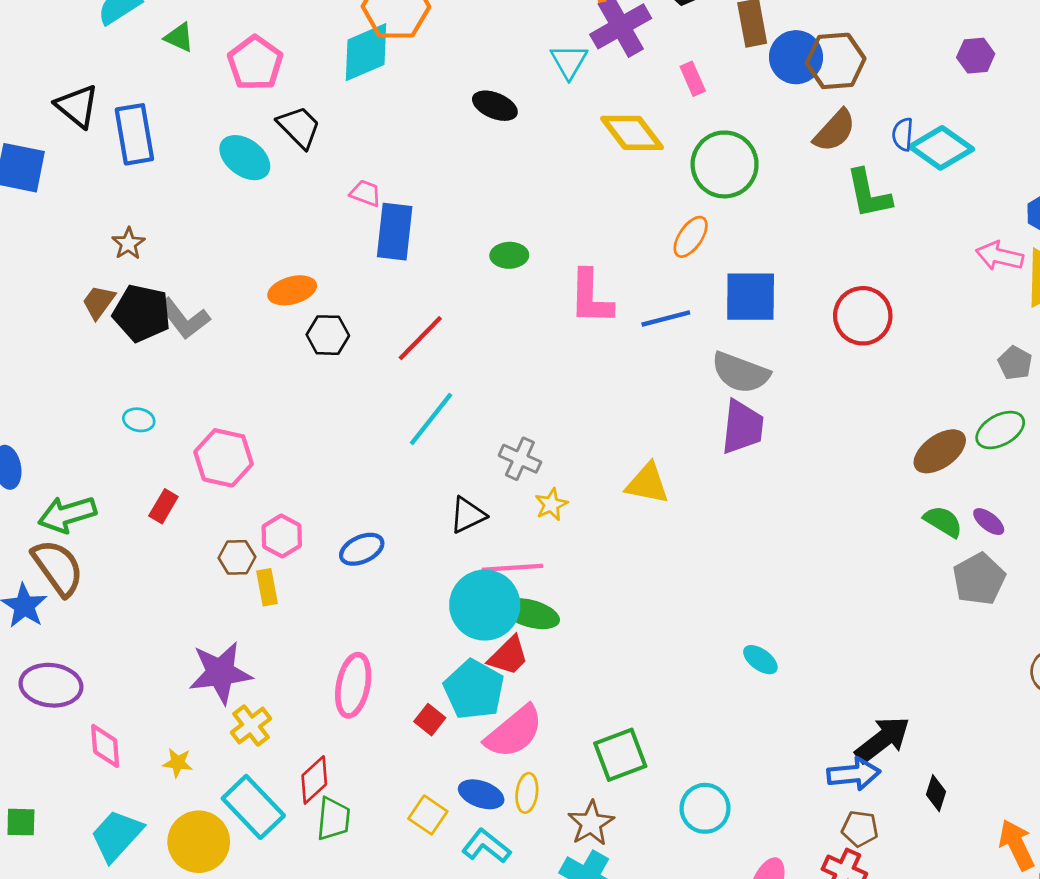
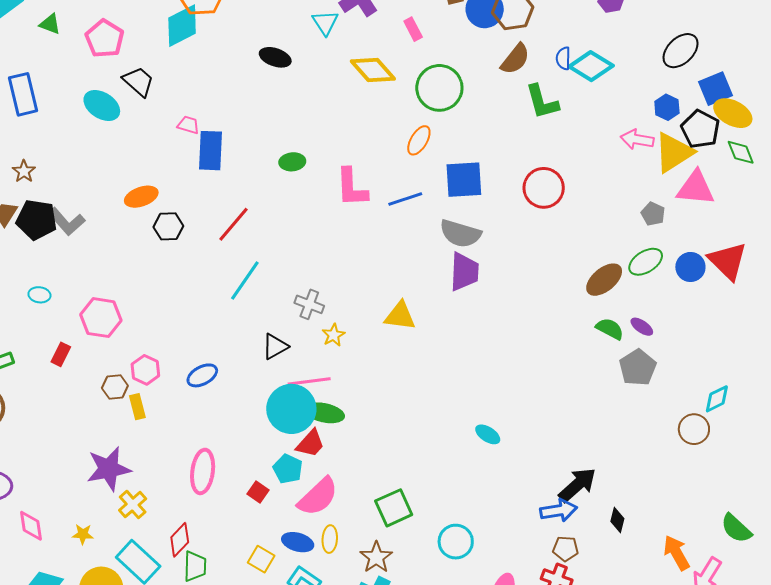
cyan pentagon: (474, 690) -> (288, 469), size x0.7

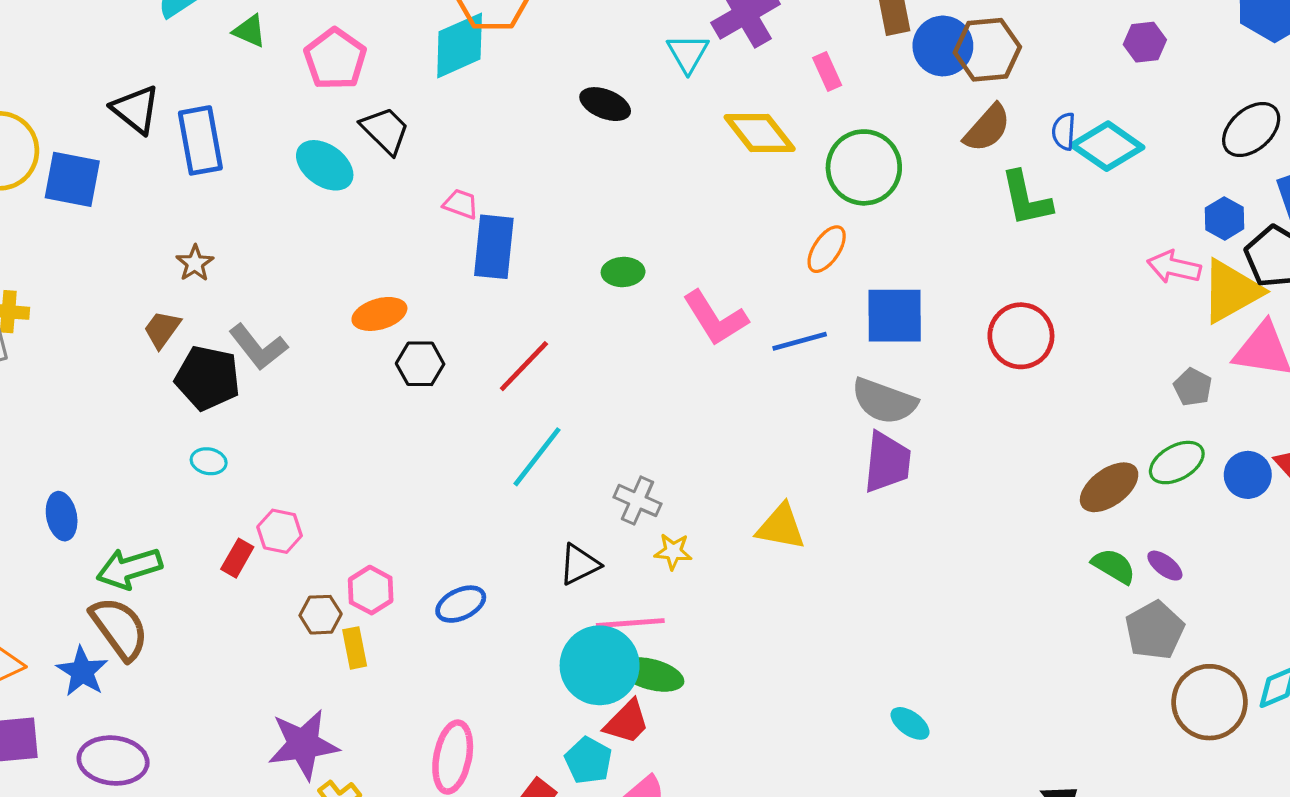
pink L-shape: (352, 188) -> (715, 318), turned -33
black pentagon: (37, 220) -> (208, 378), moved
pink hexagon: (101, 318) -> (280, 531), moved, size x0.7
yellow star: (333, 335) -> (673, 551), turned 30
brown circle: (694, 429) -> (1209, 702), moved, size x1.5

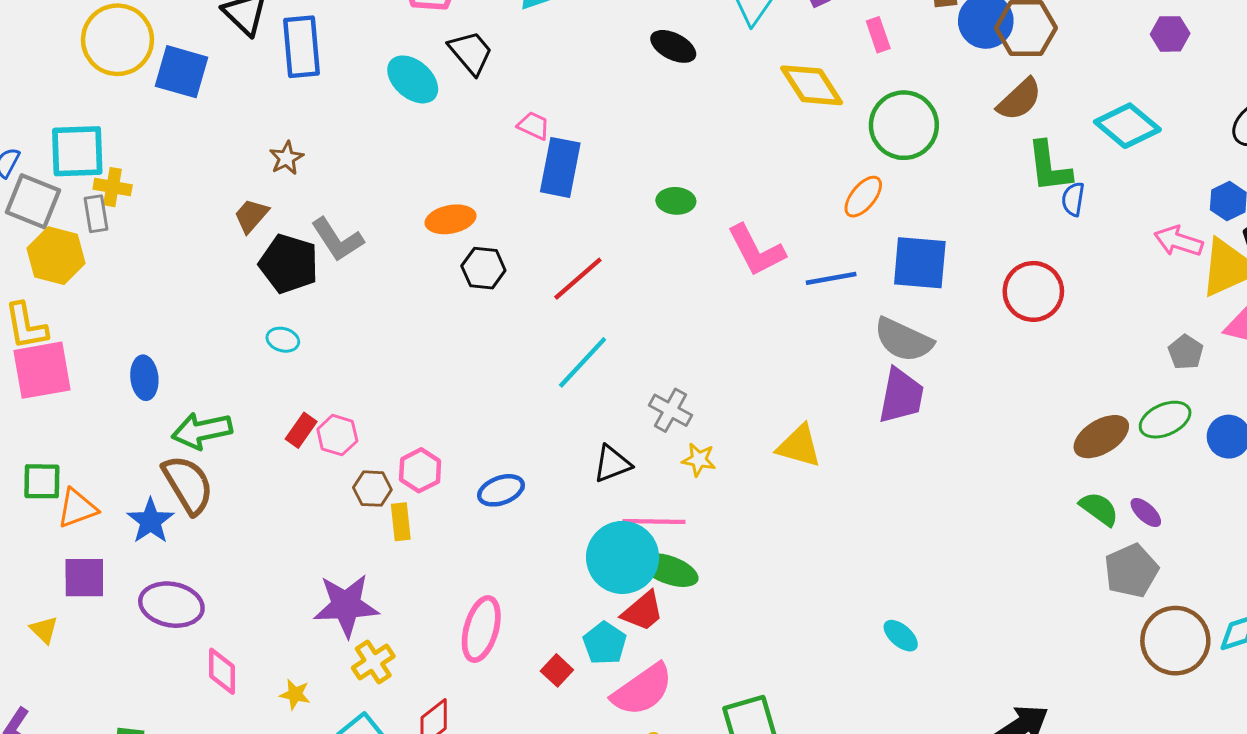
blue semicircle: (1064, 131) -> (1073, 199), moved
pink hexagon: (280, 531) -> (337, 435), moved

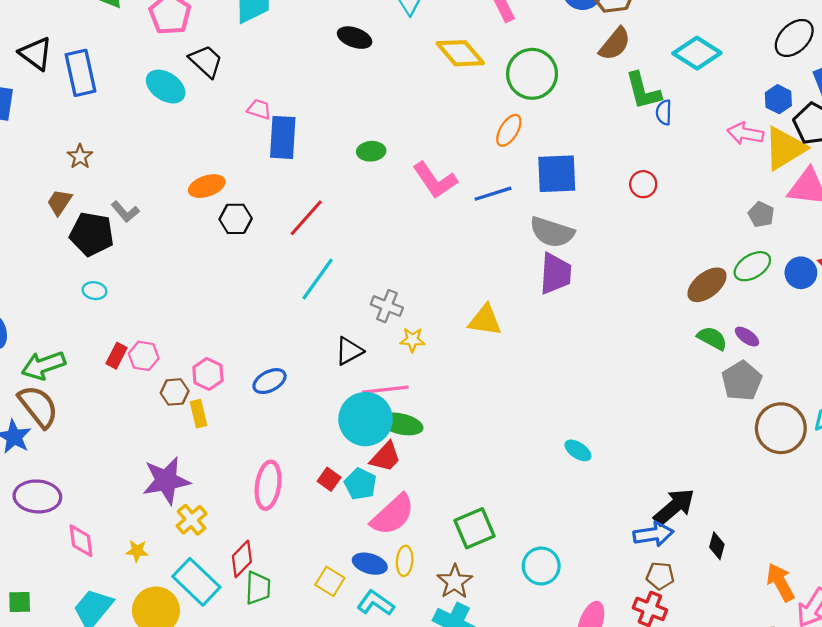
gray L-shape: (337, 240) -> (125, 212), size x0.7
red circle: (1033, 291) -> (643, 184), size x0.6
red square: (557, 670) -> (329, 479), moved

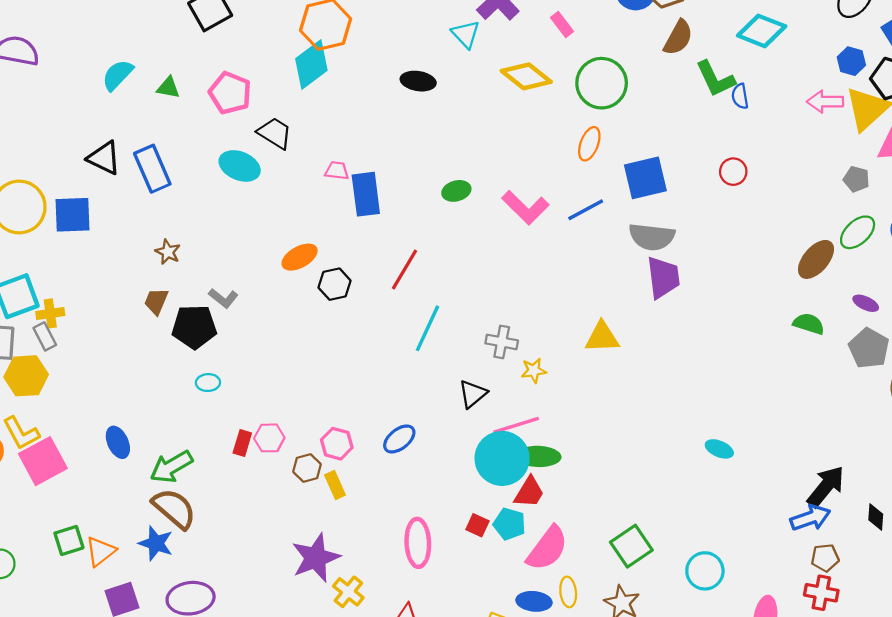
green semicircle: (712, 338) -> (809, 324), moved

